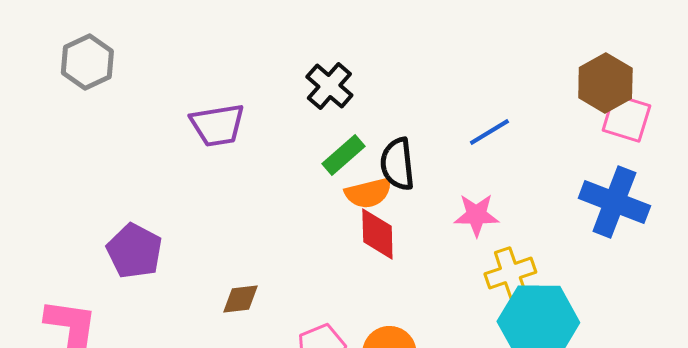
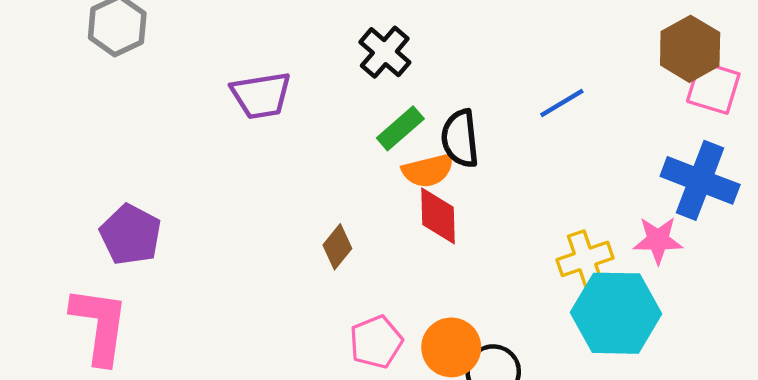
pink star: (476, 215) -> (658, 240), moved
purple pentagon: (134, 251) -> (130, 235), moved
brown diamond: (240, 299) -> (337, 247), moved, turned -45

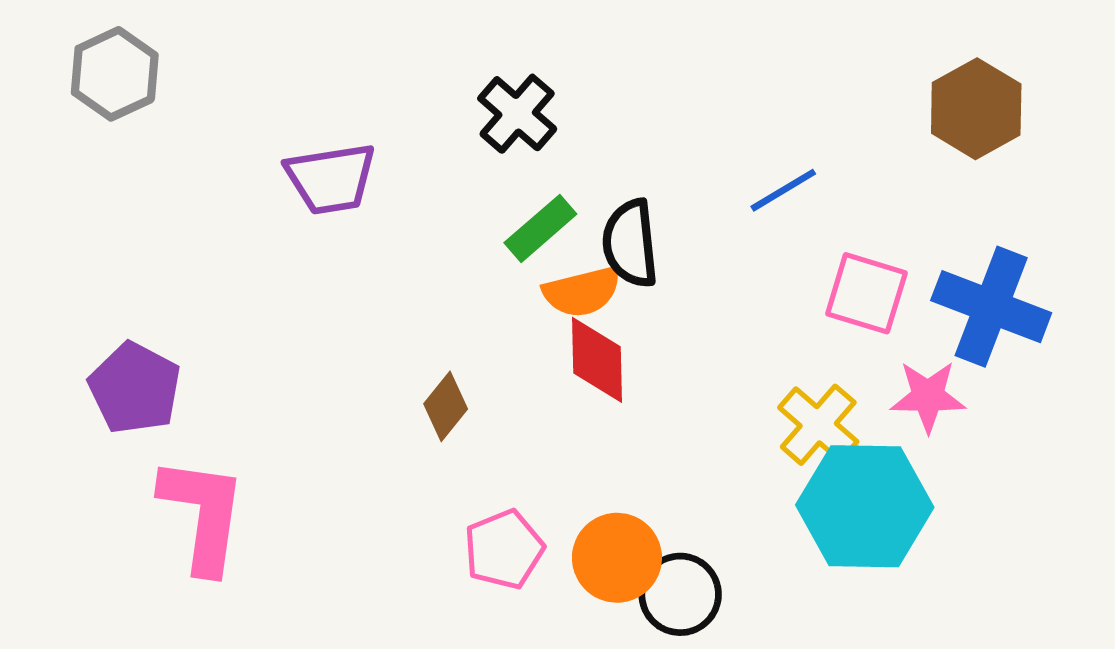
pink square: (713, 88) -> (866, 293), moved
yellow cross: (585, 259) -> (818, 425), turned -30
pink L-shape: (100, 325) -> (203, 515), moved

